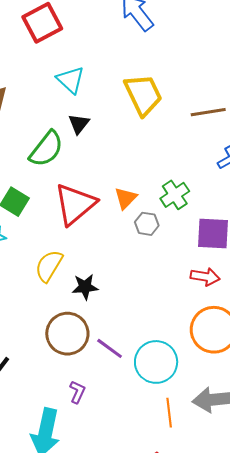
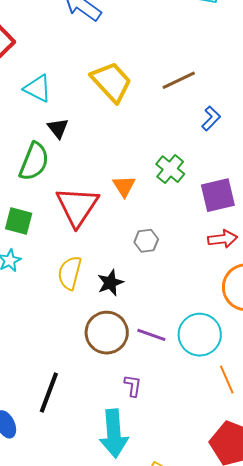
gray hexagon: (147, 224) -> (146, 241), moved

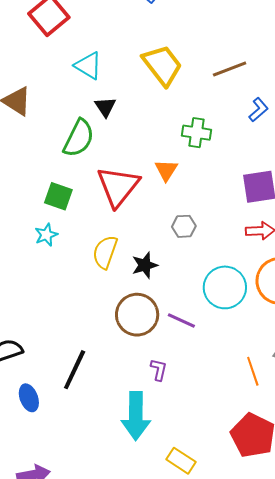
green cross: (170, 169) -> (197, 133), moved, turned -36
cyan circle: (200, 335) -> (225, 287), moved

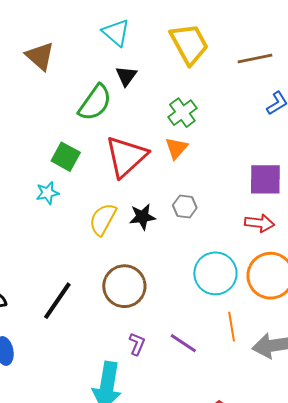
green cross: (197, 133) -> (182, 113), moved, turned 36
black star: (145, 265) -> (142, 217), moved
purple line: (181, 321) -> (183, 343), moved
black line: (75, 370) -> (57, 301), moved
orange line: (253, 371) -> (232, 327), moved

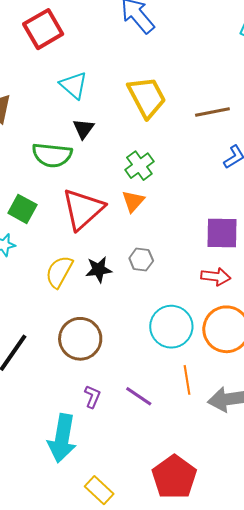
green semicircle: (95, 103) -> (52, 155), turned 60

